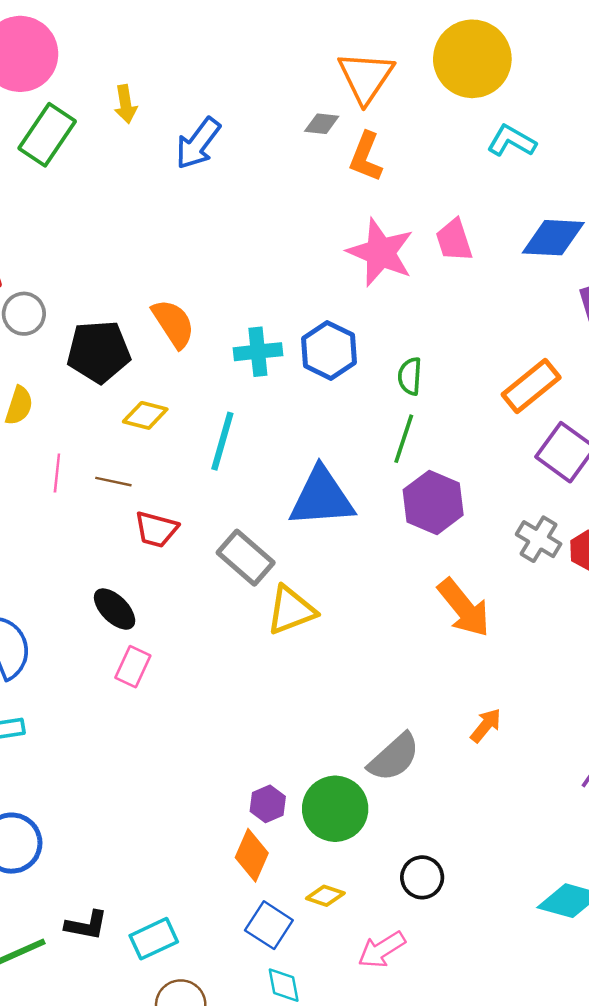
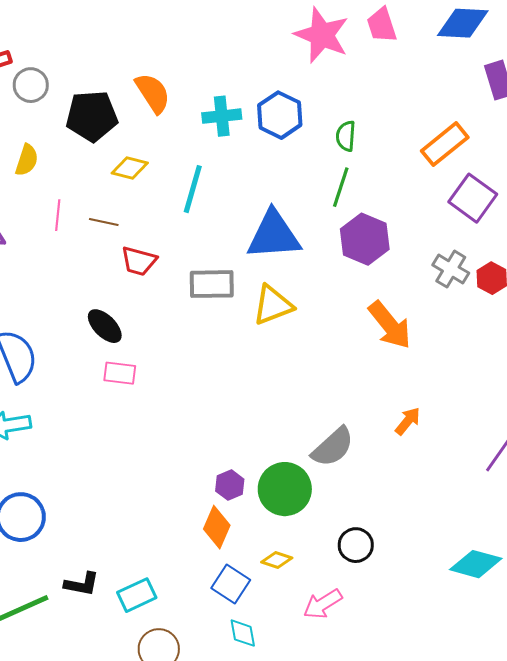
gray rectangle: (246, 558) -> (212, 284), turned -42
yellow triangle: (291, 610) -> (273, 305), moved
pink rectangle: (133, 667) -> (120, 373), turned 72

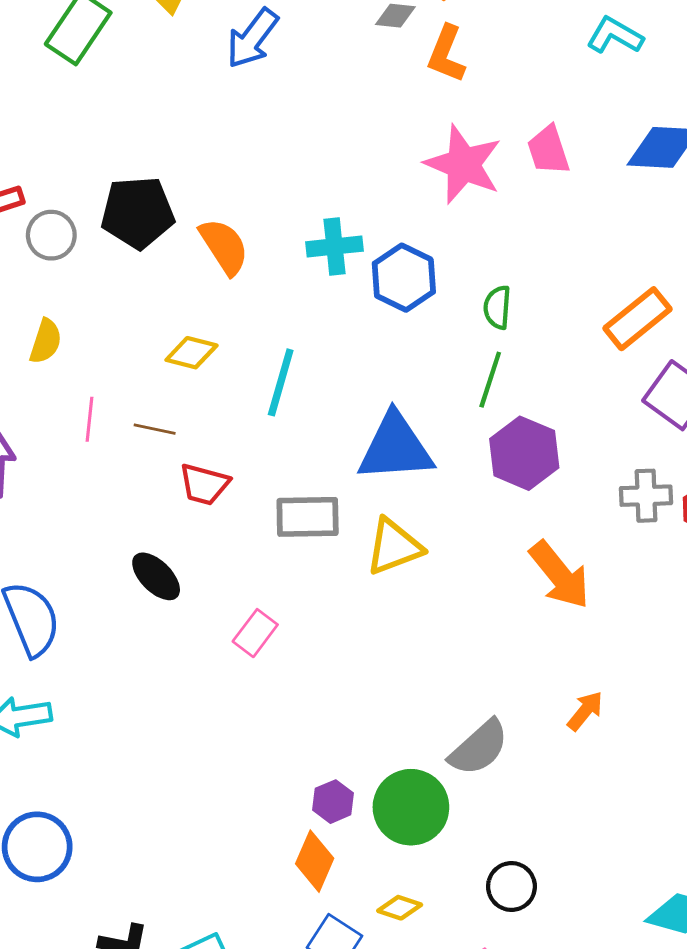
black pentagon: (92, 116) -> (138, 212), moved
cyan cross: (222, 116) -> (334, 246), moved
gray cross: (451, 269) -> (646, 496), turned -33
pink rectangle: (120, 373) -> (255, 633), moved, turned -60

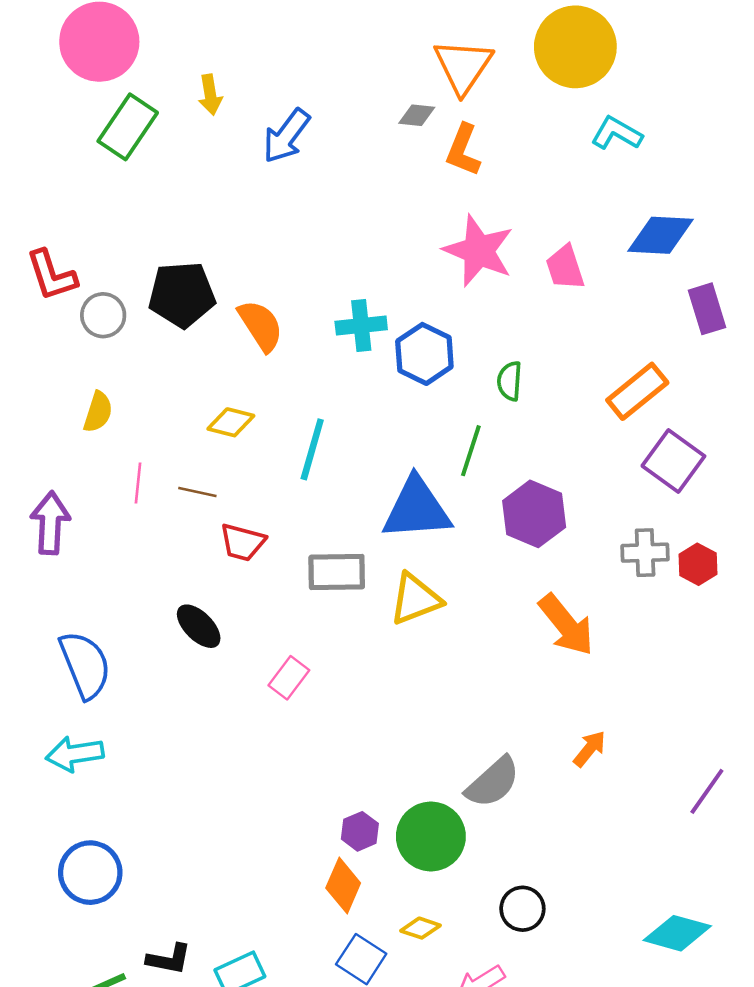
pink trapezoid: (548, 150) -> (565, 267), moved
green line: (490, 380) -> (471, 451), moved

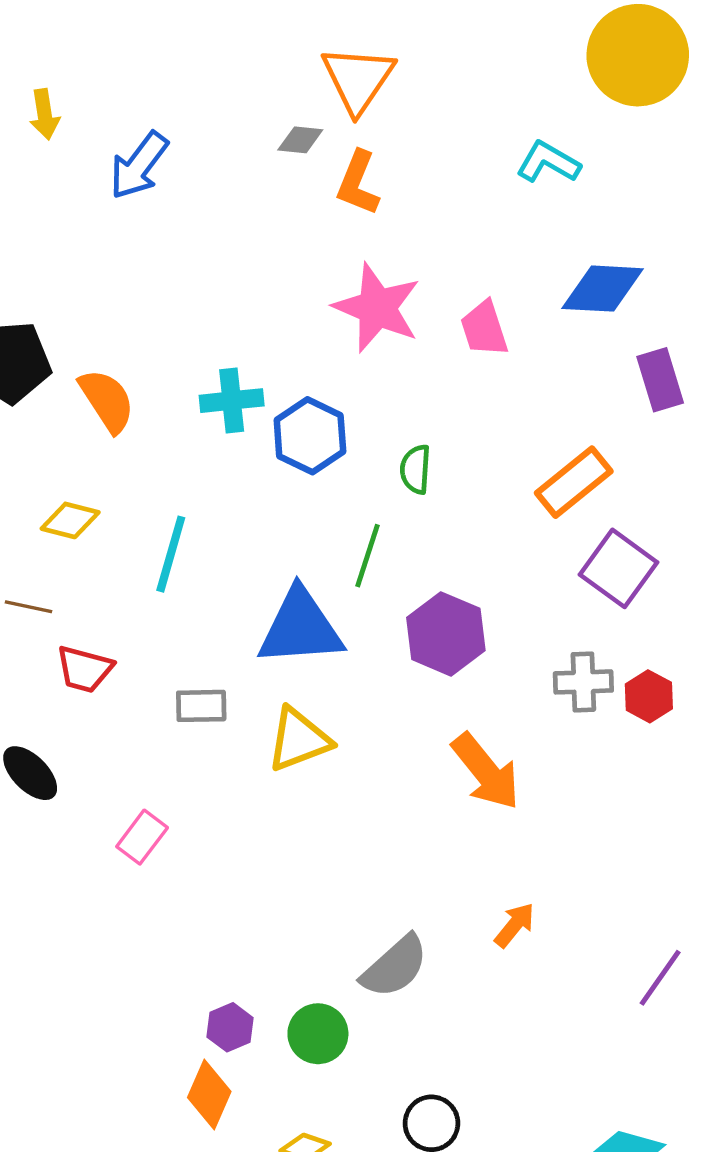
yellow circle: (575, 47) -> (638, 55), moved
gray rectangle: (337, 572) -> (201, 706), size x0.7
green circle: (431, 836) -> (318, 1034), size x0.7

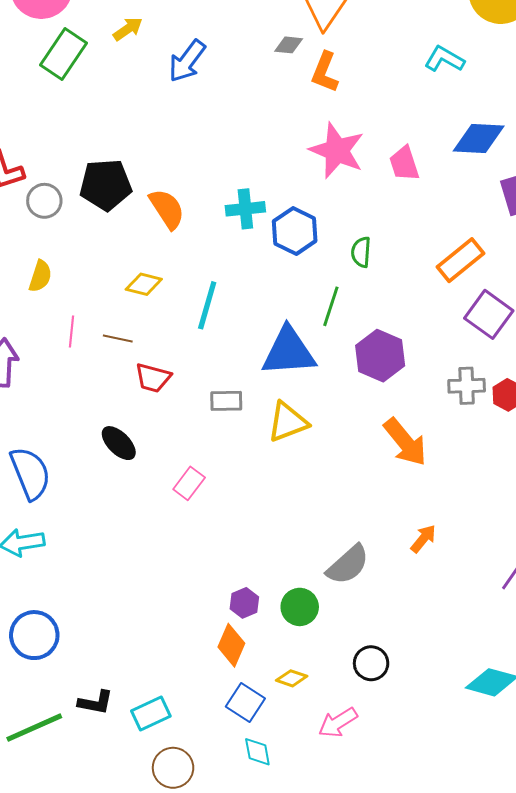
yellow arrow: (45, 114) -> (128, 29), turned -116

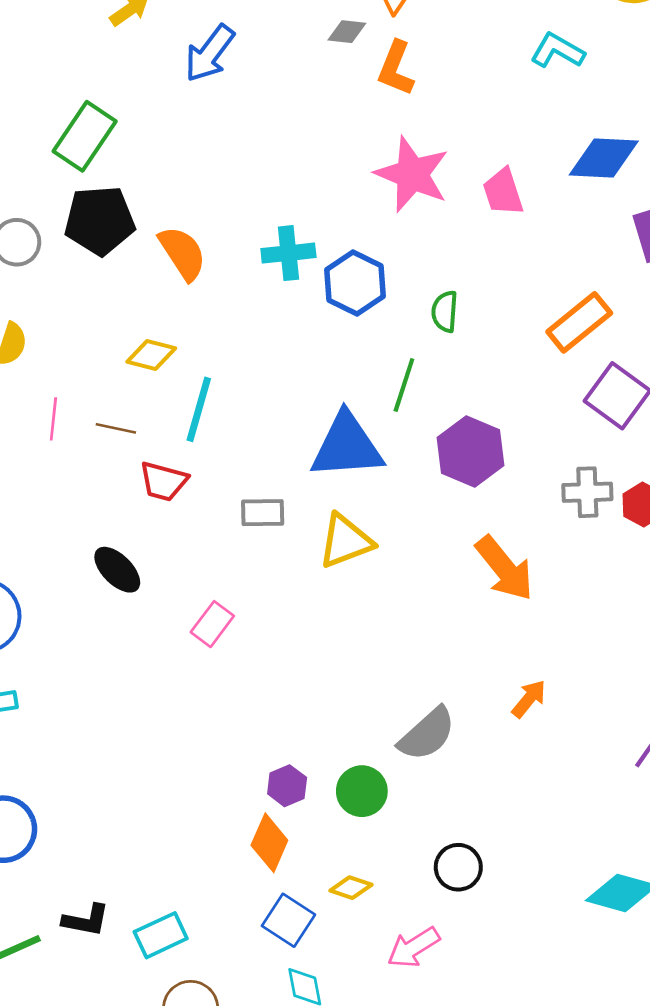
green rectangle: (63, 54) -> (85, 136), moved
cyan line: (207, 305) -> (199, 409), moved

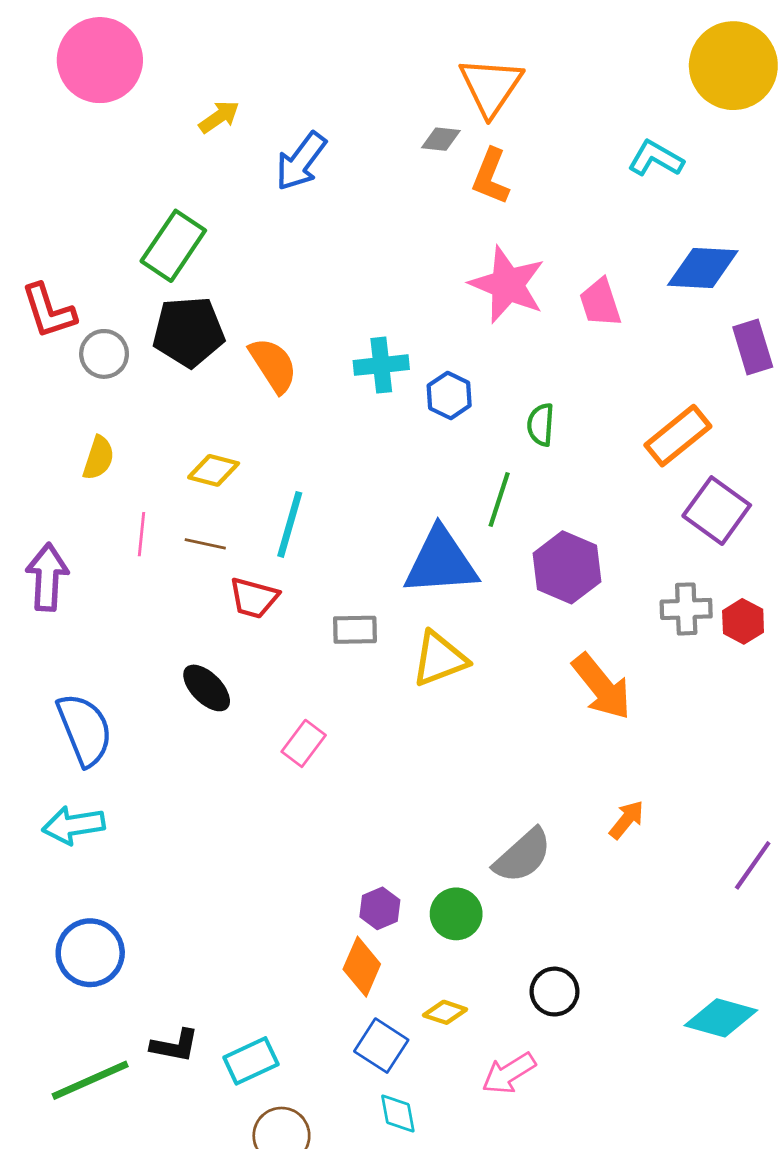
blue hexagon: (355, 283) -> (449, 396), size x0.7
yellow diamond: (151, 355) -> (214, 470), moved

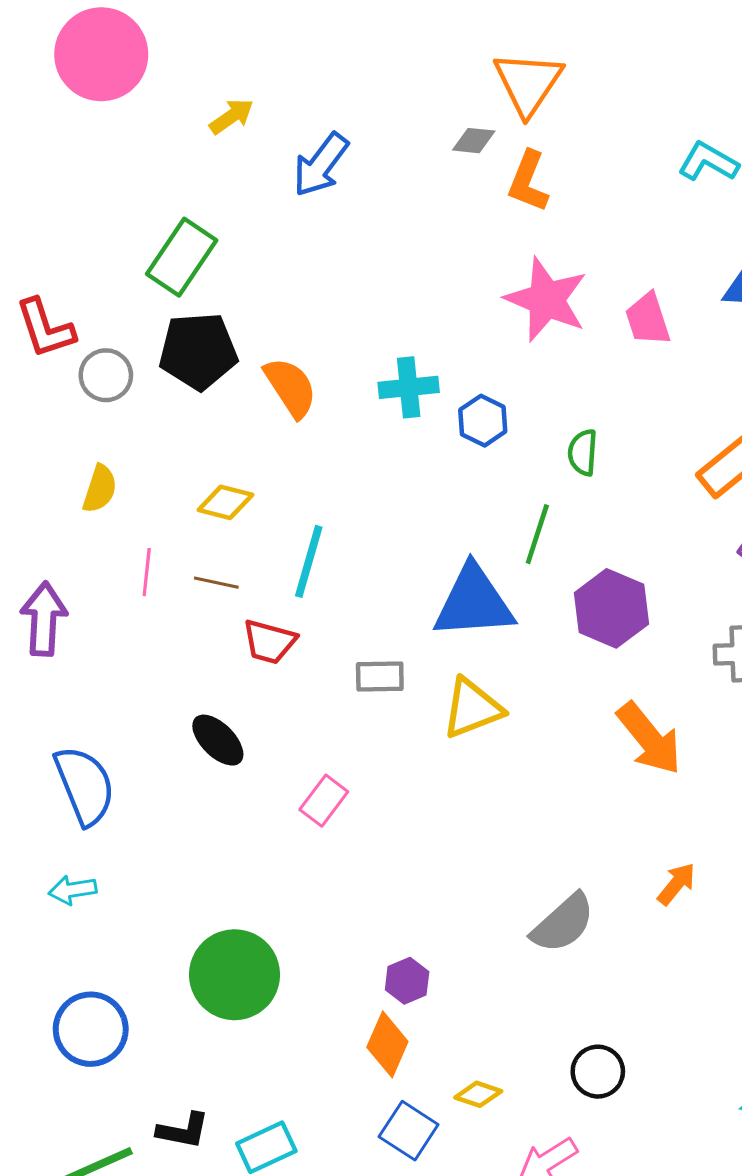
cyan arrow: (74, 825) -> (73, 890), size x0.7
green circle: (456, 914) -> (235, 975), moved, size x1.6

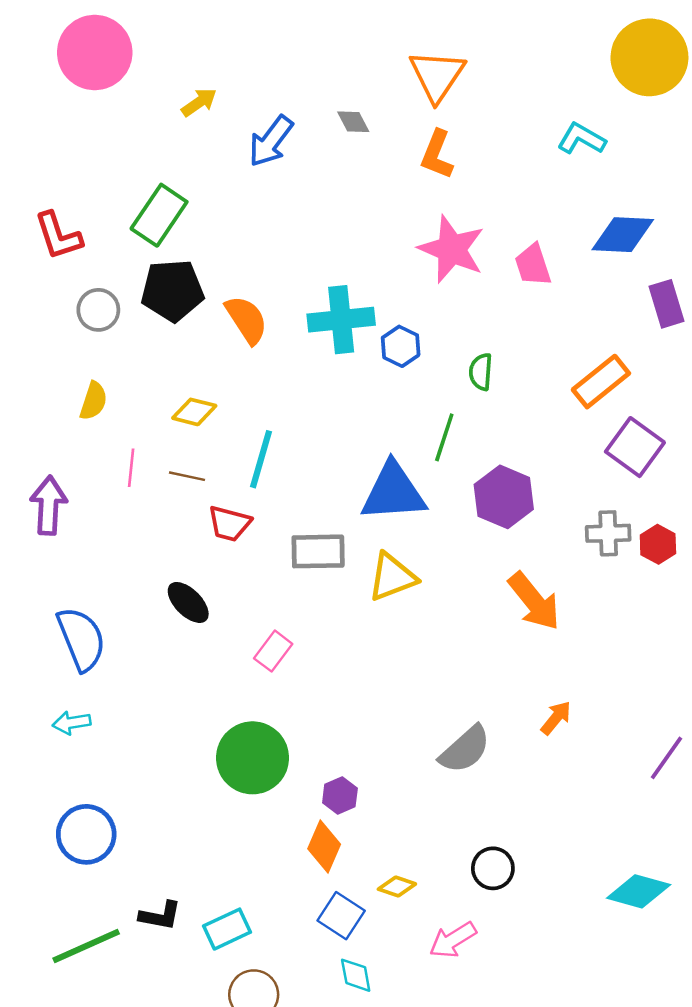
gray diamond: (474, 141) -> (353, 122), moved, turned 56
red L-shape: (45, 328) -> (58, 236), moved
cyan cross: (409, 387) -> (341, 320), size x1.4
gray rectangle: (380, 676) -> (318, 551), size x1.4
green circle: (235, 975) -> (253, 758), moved

